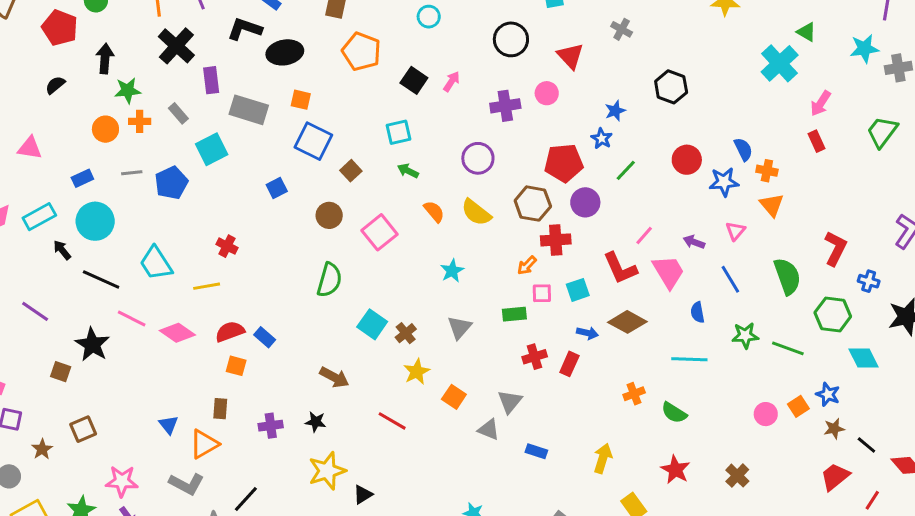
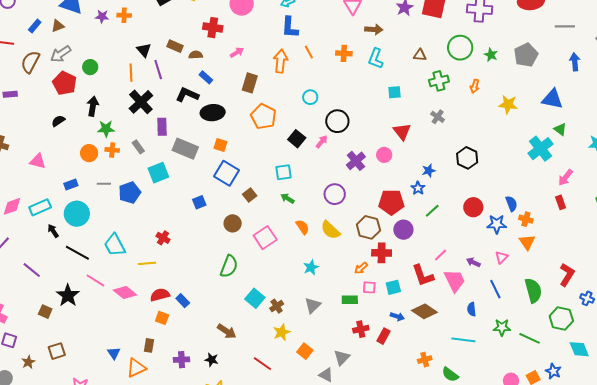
black circle: (511, 39) -> (337, 121), moved
purple cross: (505, 106) -> (356, 161), turned -36

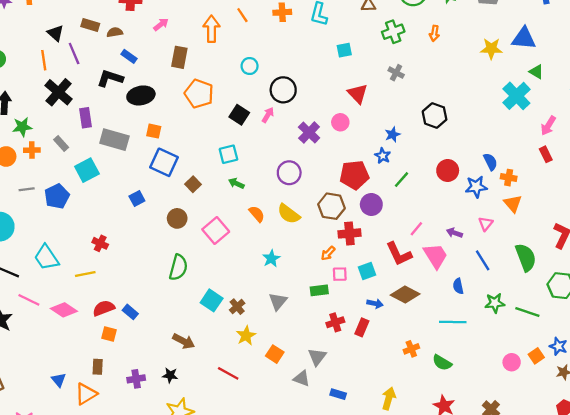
yellow star: (508, 104) -> (491, 49), moved

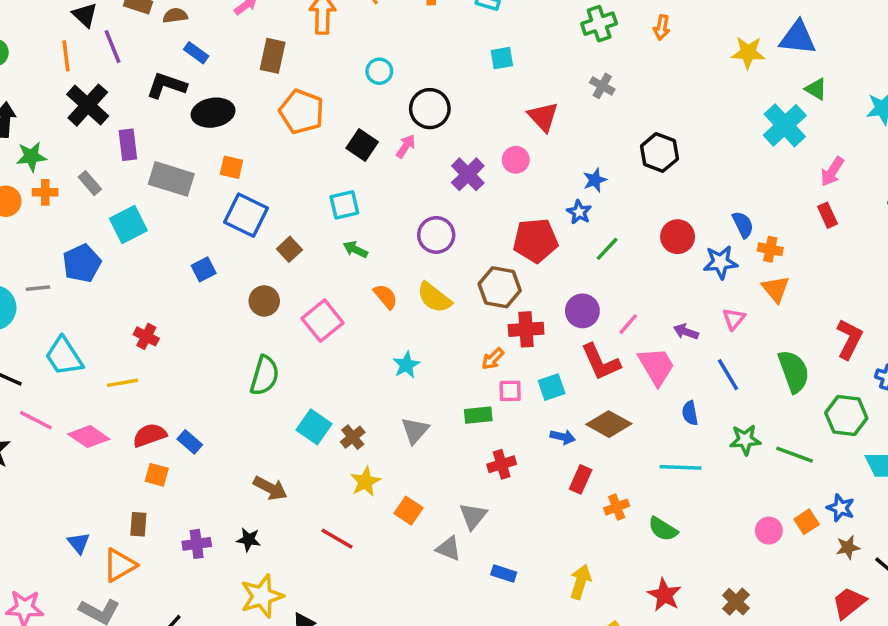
cyan square: (344, 50) -> (502, 58), moved
gray line: (27, 189) -> (38, 288), moved
purple circle: (371, 205) -> (582, 311), moved
red rectangle: (362, 327) -> (581, 479), moved

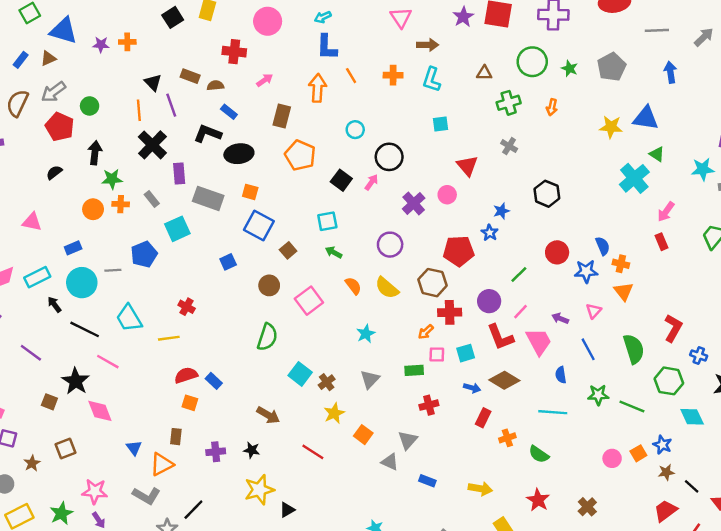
green line: (607, 249) -> (519, 274), moved
pink diamond: (89, 437) -> (100, 411), moved, turned 32
yellow arrow: (580, 582) -> (480, 489), turned 80

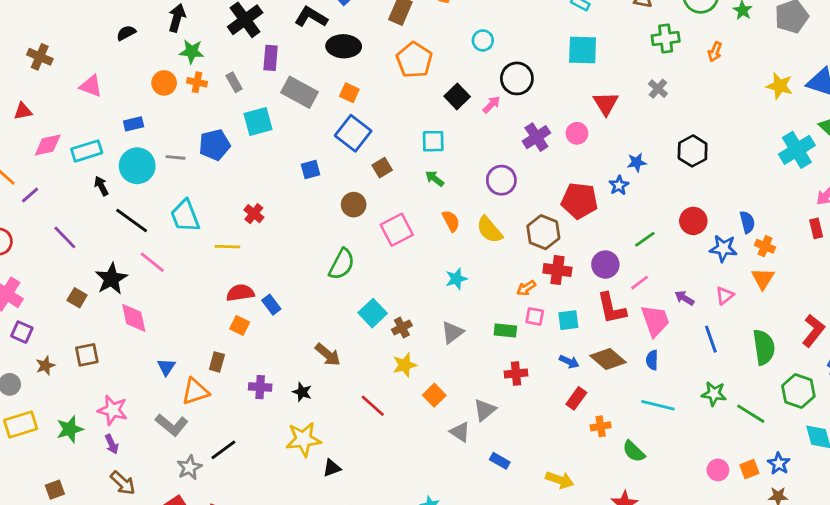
cyan square: (440, 124) -> (583, 50), size x1.6
blue semicircle: (561, 375) -> (652, 360), moved

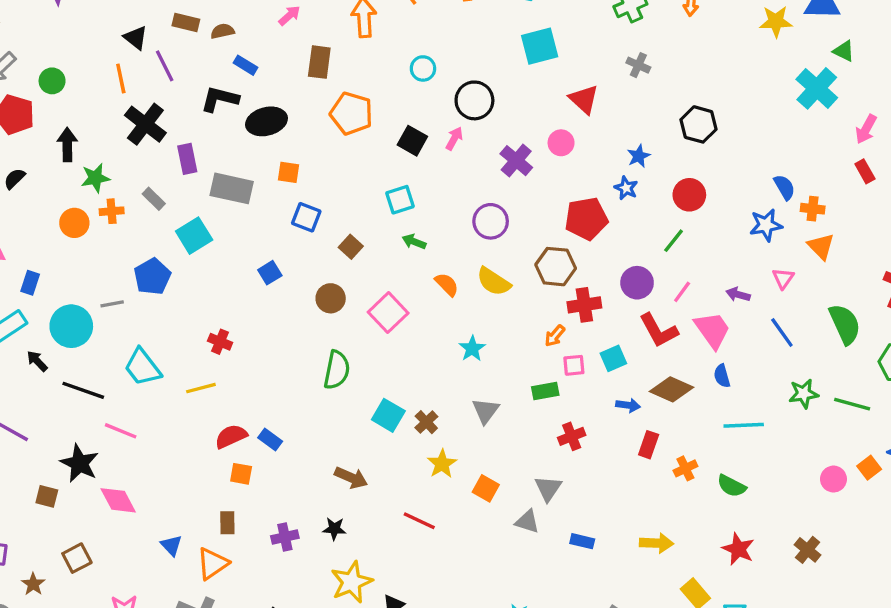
blue rectangle: (134, 124) -> (30, 283), moved, turned -42
blue square: (353, 133) -> (306, 217), size x0.7
red circle: (693, 221) -> (689, 195), moved

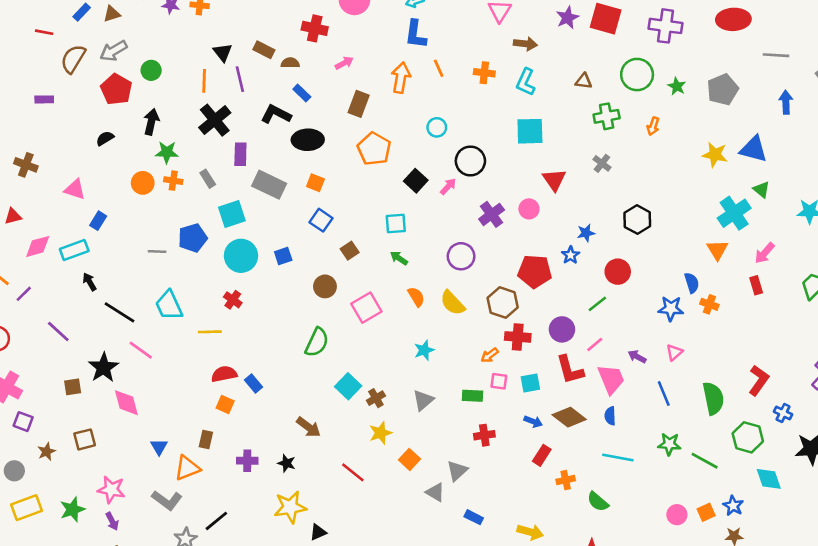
orange triangle: (821, 246) -> (717, 250), moved
cyan circle: (71, 326) -> (241, 256), moved
brown square: (47, 496) -> (73, 387), turned -36

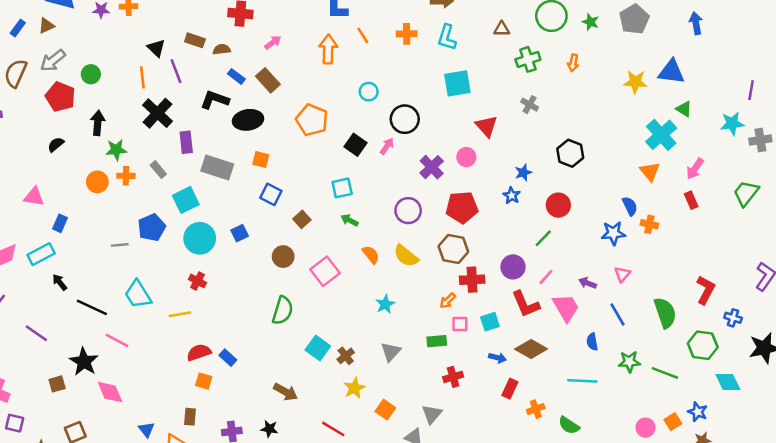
brown rectangle: (359, 104) -> (268, 80), moved, turned -55
red pentagon: (535, 271) -> (462, 207), moved
blue semicircle: (610, 416) -> (592, 342), moved

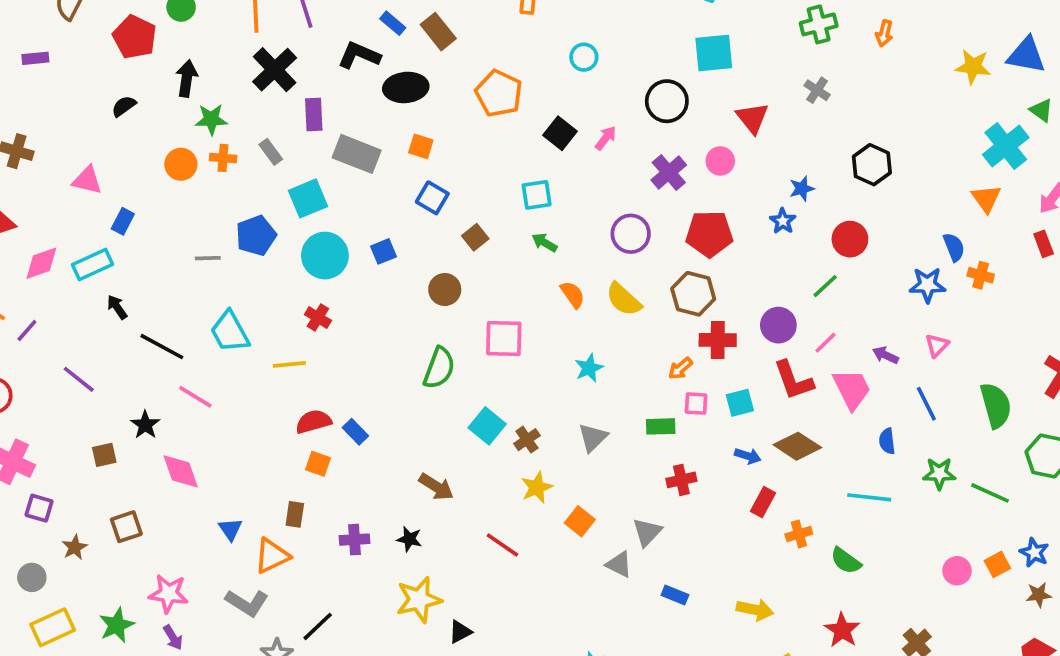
black circle: (405, 119) -> (667, 101), moved
pink square: (325, 271) -> (504, 338), moved, turned 36
black star: (84, 362) -> (145, 425), size x0.7

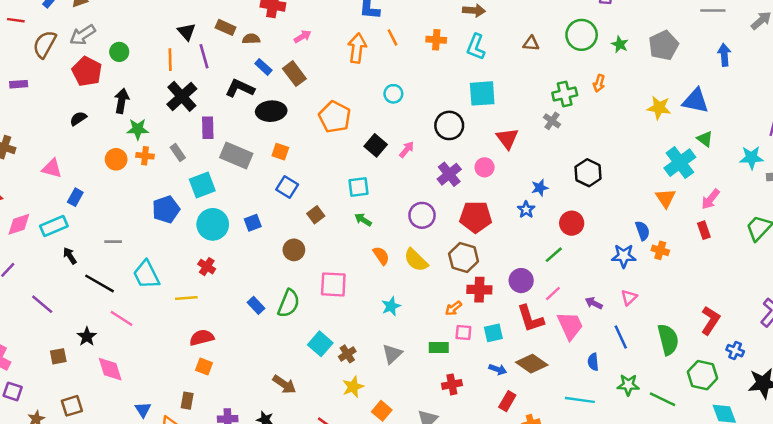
green cross: (819, 24) -> (565, 94), moved
gray line: (208, 258) -> (113, 242), moved
blue rectangle: (355, 432) -> (256, 305), moved

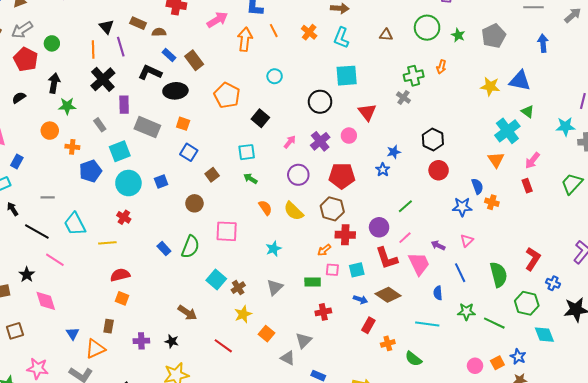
pink arrow: (303, 36) -> (217, 20), moved, size x1.5
orange cross: (436, 40) -> (309, 32), turned 35
pink arrow: (407, 149) -> (290, 142), moved
orange cross: (145, 156) -> (72, 147), moved
red circle: (572, 223) -> (439, 170), moved

